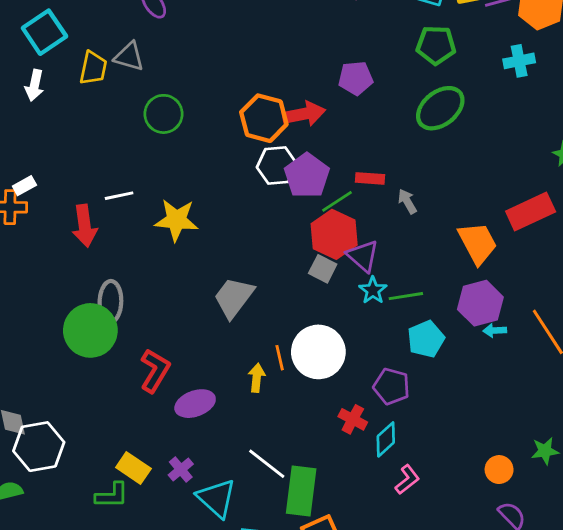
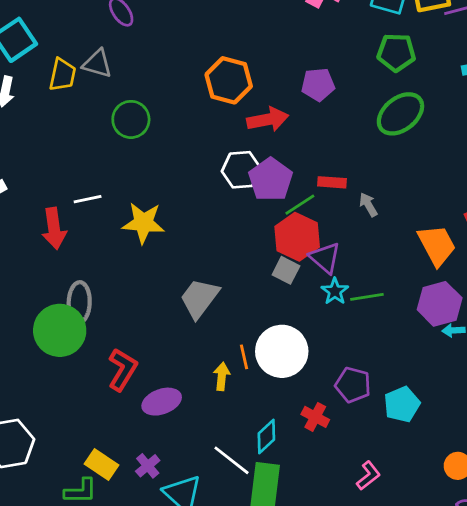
orange hexagon: (264, 118) -> (229, 80), moved
cyan pentagon: (426, 339) -> (402, 404), moved
cyan diamond: (386, 439) -> (266, 437), moved

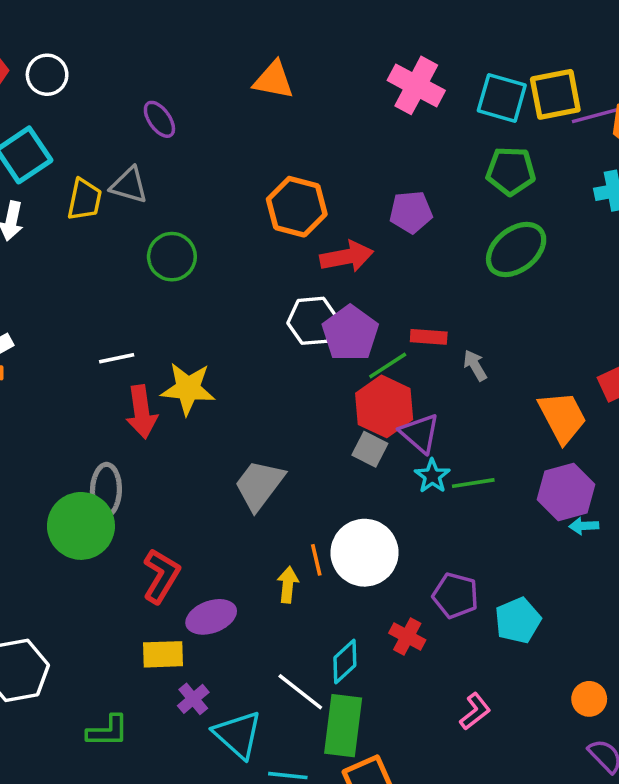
red arrow: (54, 228) -> (142, 412), moved
yellow rectangle: (102, 464) -> (163, 654), moved, turned -36

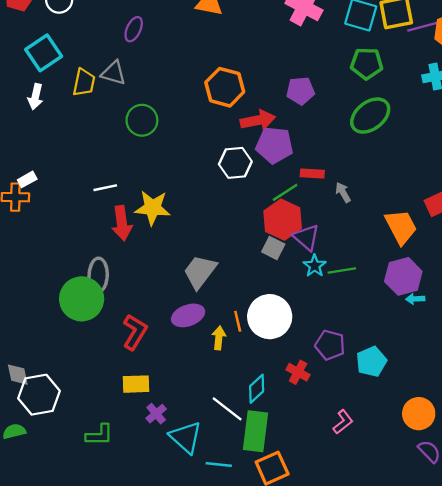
purple ellipse: (159, 119) -> (134, 29), turned 60
purple pentagon: (350, 333) -> (274, 145), moved, turned -30
purple ellipse: (211, 617) -> (188, 315), moved
orange circle: (589, 699) -> (419, 414), size x1.4

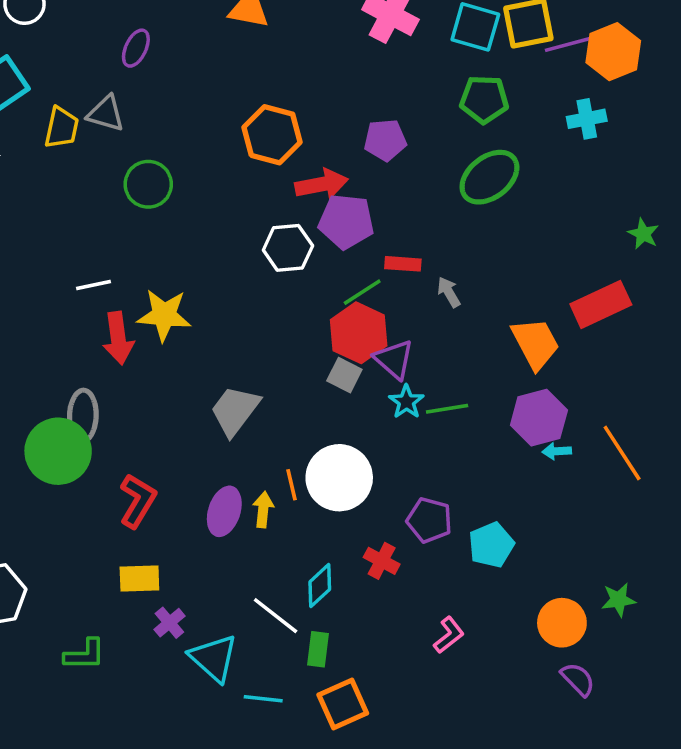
purple ellipse: (188, 315) -> (224, 511), moved, turned -52
green rectangle: (255, 431) -> (318, 649), size x0.6

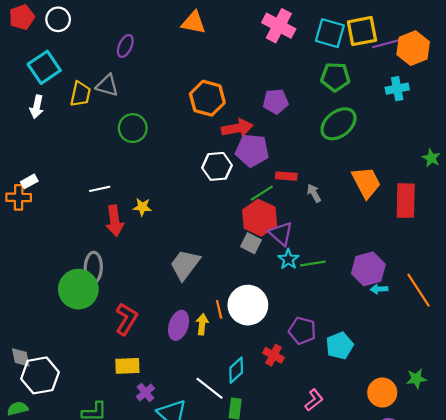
red rectangle: (601, 304) -> (406, 201), turned -64
yellow star: (164, 315) -> (142, 207), size x0.6
orange trapezoid: (535, 343) -> (366, 182), moved

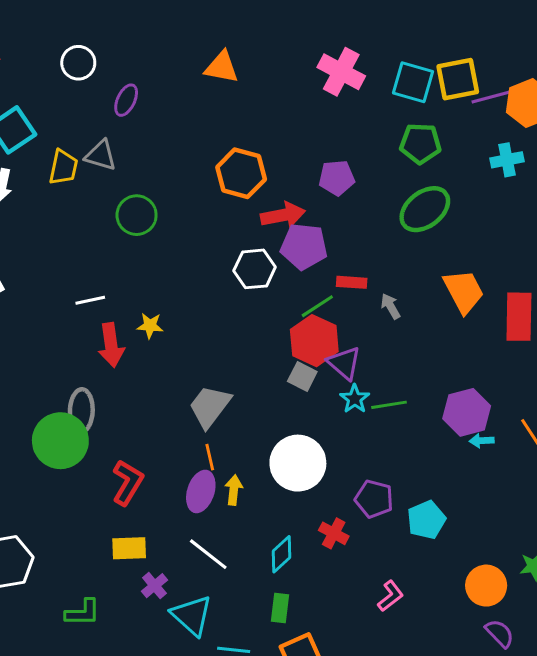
white circle: (58, 19) -> (78, 63), moved
orange line: (219, 309) -> (210, 457), moved
white line: (209, 388) -> (208, 554), moved

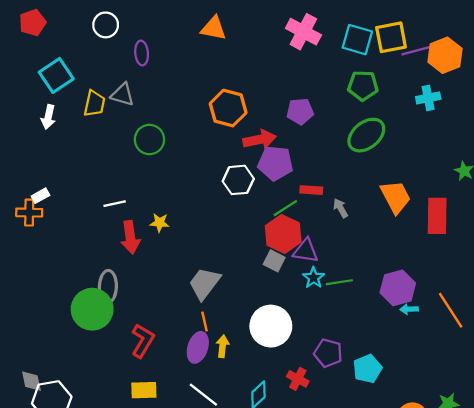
purple ellipse: (126, 100) -> (142, 53), turned -30
purple triangle: (344, 363) -> (306, 251), turned -32

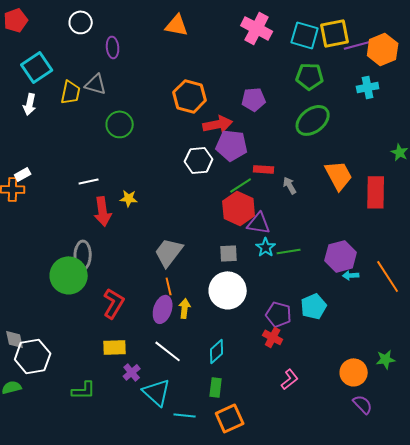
gray square: (274, 261) -> (229, 253), moved, turned -30
cyan pentagon: (367, 369) -> (314, 306), moved
red cross: (298, 379) -> (273, 337), moved

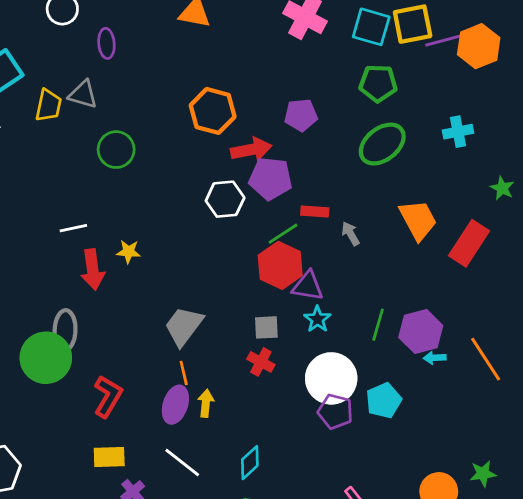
cyan cross: (368, 87) -> (458, 132), moved
red rectangle: (376, 192) -> (469, 243), turned 32
green line: (289, 251) -> (378, 325), moved, turned -65
white circle: (228, 290) -> (331, 378), moved
red cross: (273, 337) -> (261, 362), moved

